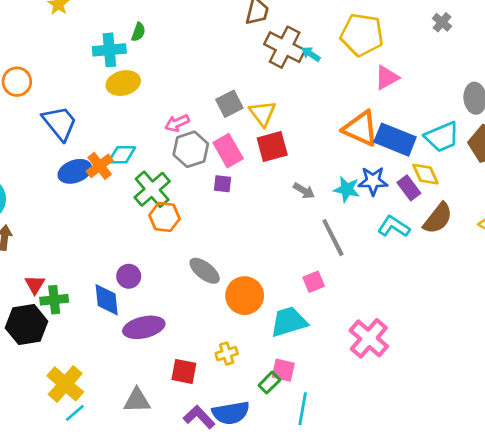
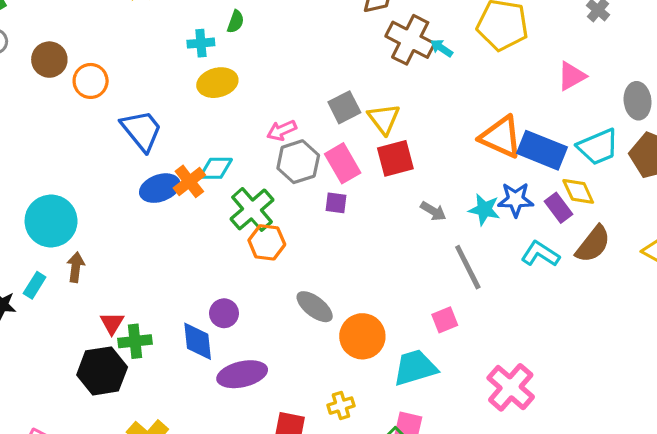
cyan cross: (109, 50) -> (201, 43), size x0.7
pink triangle: (387, 78) -> (572, 76), moved

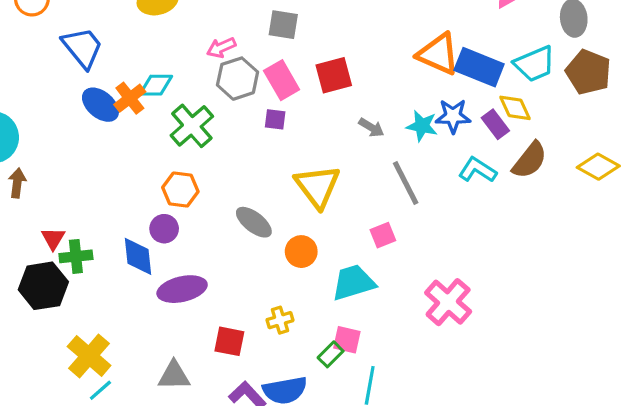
gray square: (344, 107) -> (283, 25), turned 36
yellow triangle: (384, 119) -> (318, 186), moved, size x1.4
blue ellipse: (160, 188) -> (100, 105), turned 60
orange hexagon: (267, 242) -> (180, 190), moved
orange circle: (362, 336) -> (301, 252), size x0.7

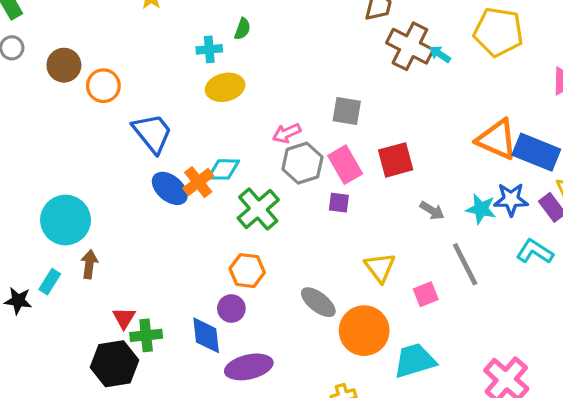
yellow triangle: (318, 186) -> (380, 267), size x0.7
pink square: (383, 235) -> (426, 294), moved
orange circle: (301, 252) -> (364, 331), size x1.6

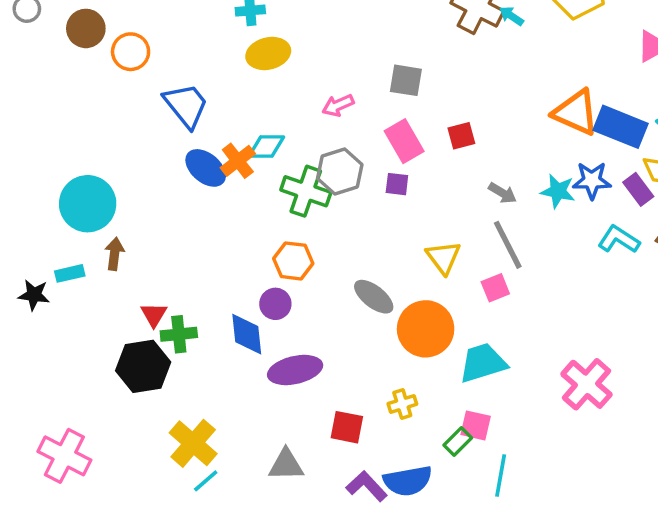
red square: (396, 160) -> (461, 136), size x0.7
gray hexagon: (302, 163) -> (340, 172), moved
green cross: (258, 209) -> (306, 191), turned -30
gray line: (465, 264) -> (508, 245), moved
cyan rectangle: (50, 282) -> (70, 273), turned 45

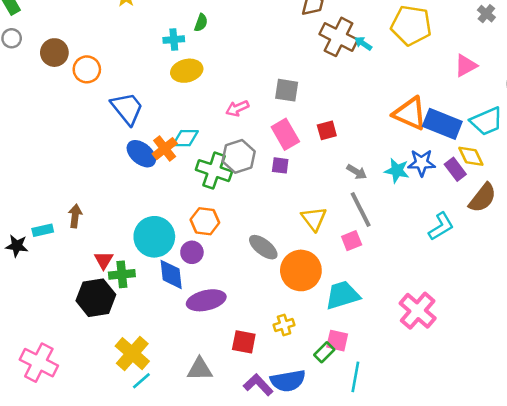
cyan circle: (88, 204) -> (154, 237), moved
cyan L-shape: (619, 239) -> (441, 226), moved, turned 116

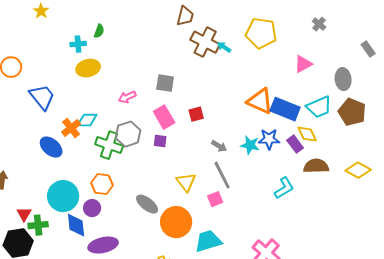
blue ellipse: (141, 154) -> (51, 147), moved
brown semicircle: (483, 198) -> (316, 166), turned -130

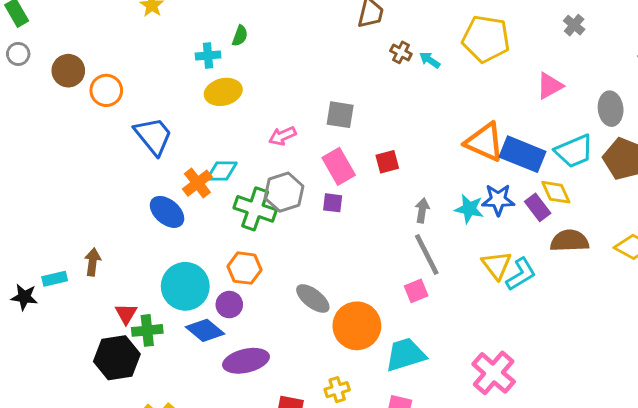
brown cross: (205, 42) -> (401, 52), size x0.5
gray arrow: (219, 146) -> (422, 210), turned -112
yellow triangle: (186, 182) -> (497, 265), moved
blue diamond: (76, 225) -> (205, 330), turned -45

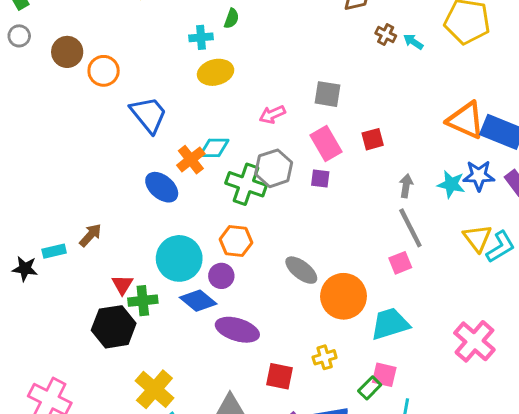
brown arrow: (93, 262) -> (90, 235), turned 35
purple ellipse: (246, 361) -> (237, 330), turned 30

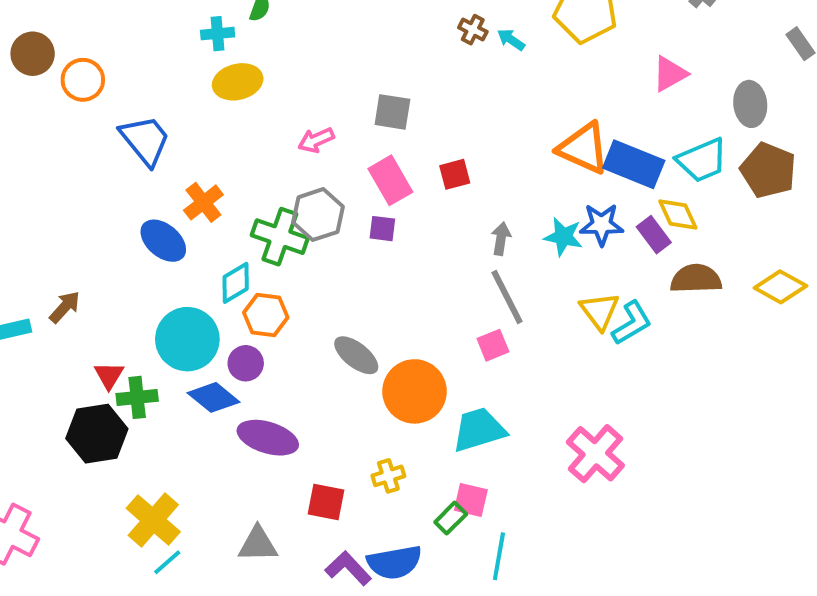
cyan diamond: (214, 148) -> (236, 283), moved, turned -32

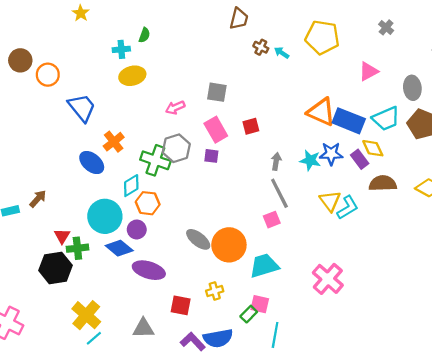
gray ellipse: (356, 355) -> (198, 239), moved

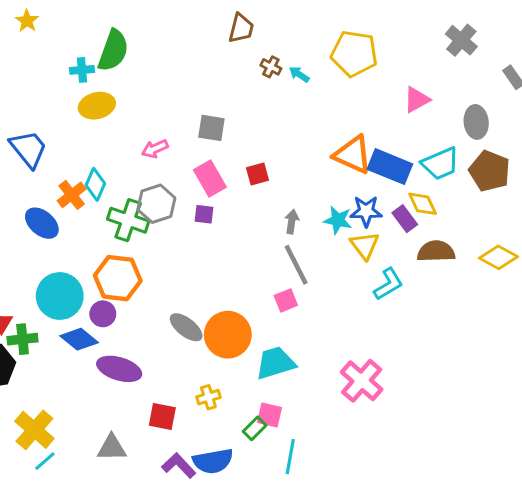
gray cross: (386, 27) -> (461, 40), moved, size x1.5
green semicircle: (144, 35) -> (113, 51), size x2.0
cyan diamond: (131, 186) -> (95, 184), moved, turned -35
yellow triangle: (330, 201) -> (365, 245), moved
orange hexagon: (148, 203) -> (118, 278), size x1.4

